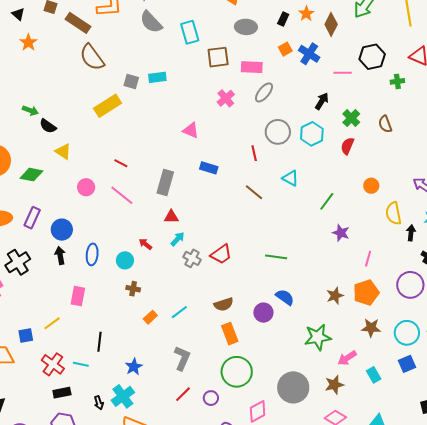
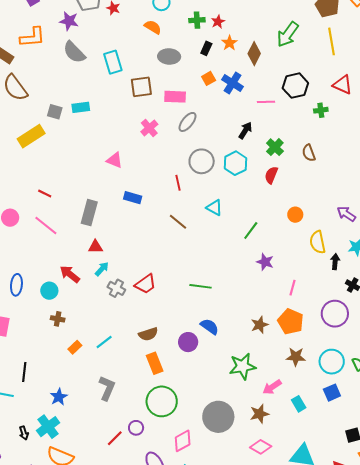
red arrow: (145, 244) -> (70, 274), size x1.5
orange pentagon: (366, 293) -> (291, 322), turned -30
red line: (183, 394) -> (115, 438), moved

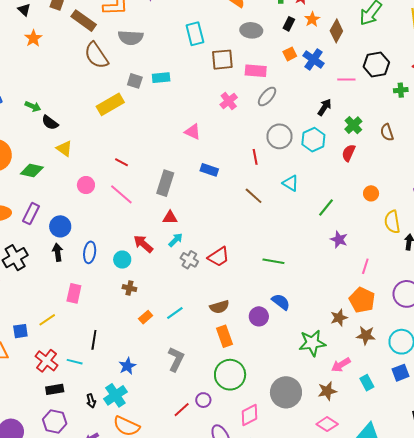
gray semicircle: (74, 52) -> (131, 38), moved, turned -45
brown star: (260, 325) -> (339, 318), moved

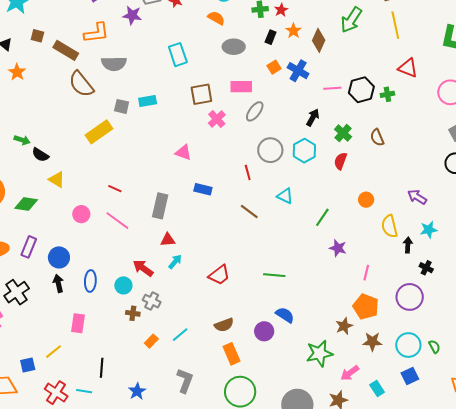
brown square: (222, 60) -> (201, 94), moved
black hexagon: (376, 64) -> (361, 90), moved
gray cross: (189, 260) -> (152, 301), moved

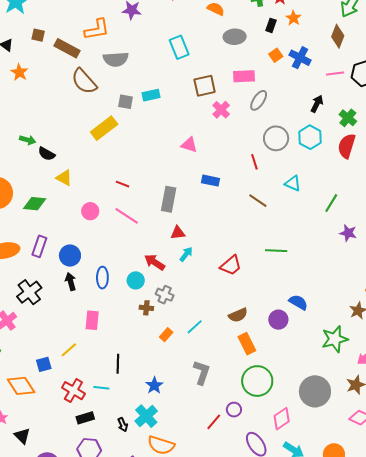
brown diamond: (319, 40) -> (338, 36), moved
red semicircle: (340, 161) -> (347, 146), size x1.4
green line: (274, 275) -> (276, 251), moved

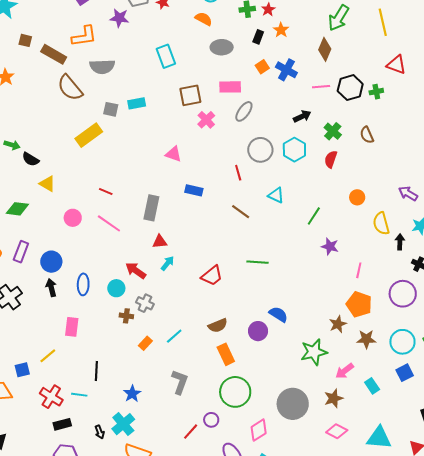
black arrow: (317, 104) -> (302, 116), turned 36
red semicircle: (347, 146) -> (331, 159), size x0.7

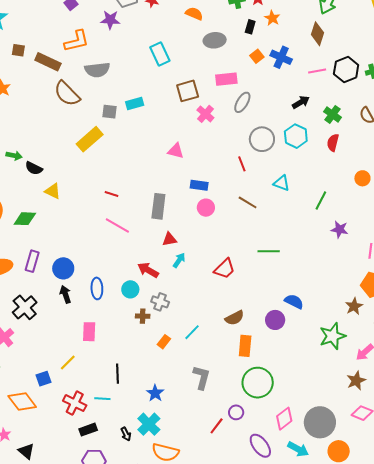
pink circle: (73, 218) -> (206, 208), moved
orange rectangle: (226, 354) -> (245, 346), turned 35
gray circle: (293, 404) -> (320, 422), moved

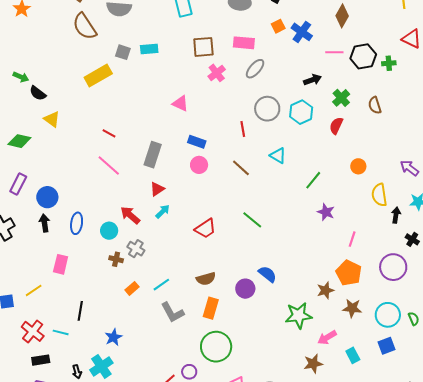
red triangle: (169, 239) -> (157, 189), turned -35
green line: (269, 251) -> (252, 220), turned 30
gray L-shape: (202, 377) -> (172, 312), moved, turned 125

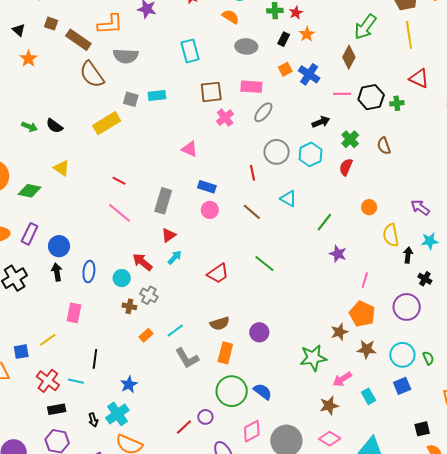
black semicircle: (38, 93) -> (54, 126), moved
blue semicircle: (267, 274) -> (263, 392), moved

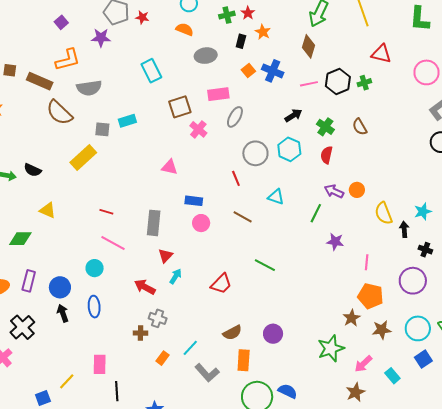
purple arrow: (420, 207) -> (334, 191), moved
cyan circle: (122, 278) -> (95, 268), moved
pink rectangle: (74, 313) -> (100, 364), moved

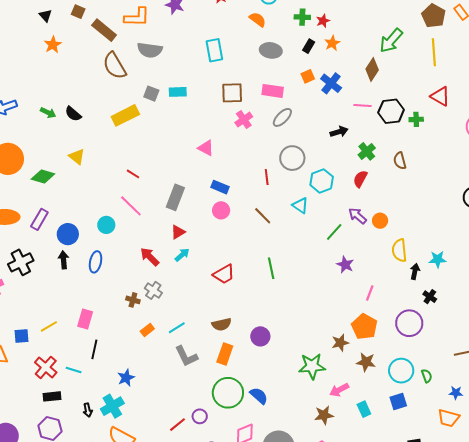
cyan hexagon: (289, 149) -> (322, 181), moved
green line: (265, 265) -> (271, 268), turned 35

